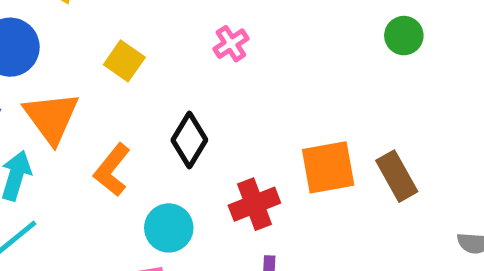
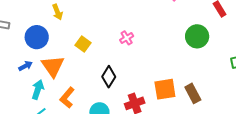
green circle: (404, 36) -> (197, 36), size x1.5
orange L-shape: (112, 170) -> (67, 98), moved

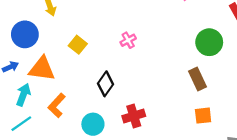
orange triangle: (53, 66) -> (42, 69), turned -50
orange square: (165, 89) -> (203, 116), moved, size x0.7
brown rectangle: (193, 93) -> (197, 79), moved

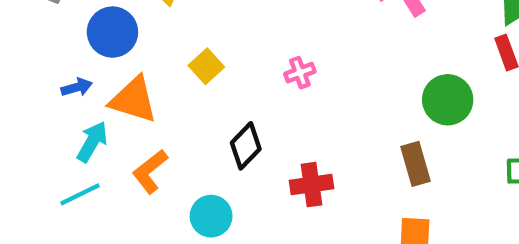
red cross: (134, 116) -> (312, 185), moved

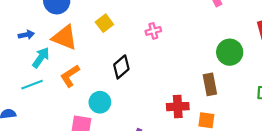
blue arrow: (77, 87) -> (26, 35), moved
red cross: (312, 185) -> (178, 107), moved

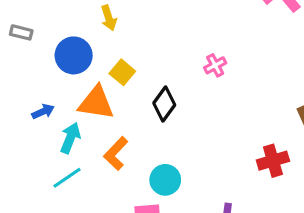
yellow square: (104, 23) -> (122, 72), moved
black diamond: (121, 67) -> (164, 104), moved

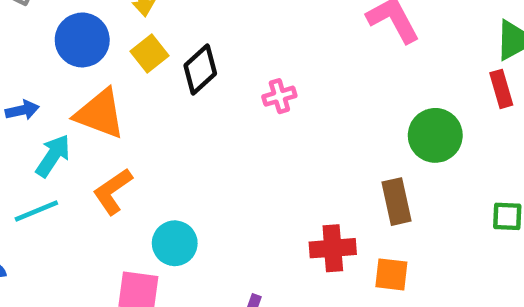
yellow square: (122, 72) -> (149, 54), moved
black diamond: (164, 104) -> (200, 70), moved

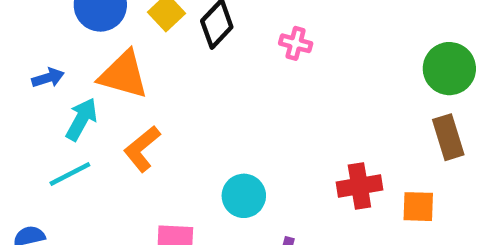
pink cross: (279, 96) -> (296, 43), turned 36
brown rectangle: (397, 202) -> (448, 137), moved
cyan circle: (175, 243) -> (244, 196), moved

